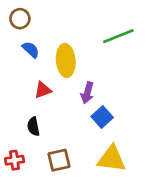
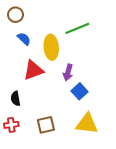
green line: (118, 36) -> (77, 28), moved
red triangle: (43, 90) -> (33, 70), size x1.5
black semicircle: (33, 126) -> (16, 99), moved

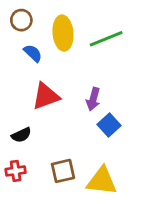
yellow ellipse: (51, 47) -> (63, 33), moved
black semicircle: (16, 99) -> (21, 135), turned -104
yellow triangle: (87, 124) -> (102, 181), moved

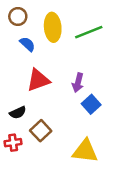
brown square: (63, 171) -> (41, 131), moved, turned -30

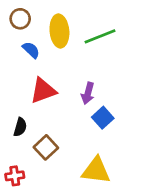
black semicircle: (18, 113) -> (20, 127), turned -49
red cross: (13, 143) -> (15, 176), moved

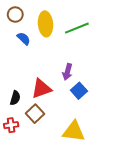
red triangle: (43, 91) -> (41, 89), moved
red cross: (15, 176) -> (11, 125), moved

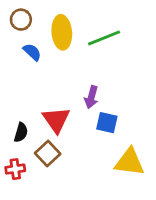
red triangle: (41, 89) -> (56, 120), turned -45
blue square: (79, 91) -> (107, 123), turned -35
yellow triangle: (74, 131) -> (129, 162), moved

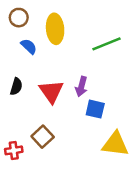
green line: (104, 38) -> (106, 44), moved
red triangle: (56, 120) -> (51, 91), moved
black semicircle: (21, 132) -> (16, 86), moved

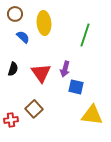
green line: (106, 44) -> (85, 35), turned -50

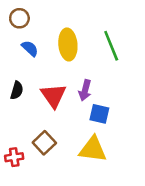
yellow ellipse: (44, 23) -> (68, 44), moved
green line: (85, 35) -> (111, 46), turned -40
yellow triangle: (92, 115) -> (93, 149), moved

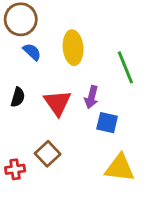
brown circle: (19, 18) -> (21, 19), size x1.5
green line: (111, 46) -> (125, 67), moved
yellow triangle: (93, 149) -> (120, 168), moved

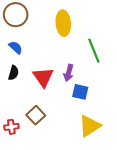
yellow ellipse: (73, 48) -> (63, 23), moved
blue semicircle: (32, 52) -> (16, 47), moved
yellow triangle: (120, 168) -> (90, 126), turned -40

